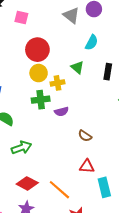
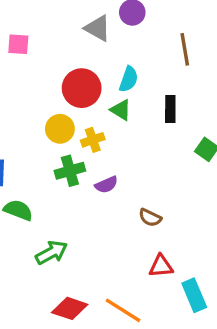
cyan semicircle: (92, 43) -> (129, 79), moved
red circle: (37, 50) -> (82, 88), moved

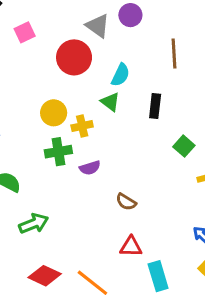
pink square: (18, 44) -> (25, 32), turned -36
red circle: (82, 88) -> (74, 57), moved

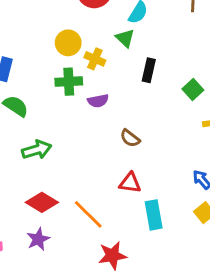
black rectangle: (155, 106) -> (149, 70), moved
yellow cross: (82, 126) -> (95, 59), turned 30

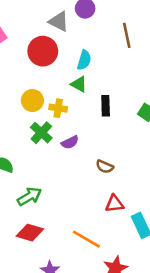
green cross: (69, 82) -> (41, 133), turned -30
red diamond: (42, 202) -> (30, 233), moved

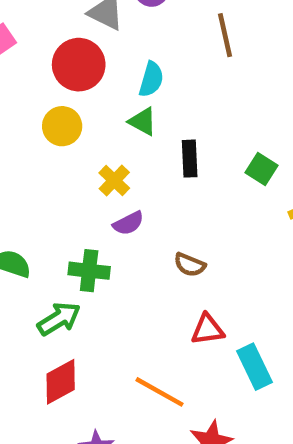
yellow circle: (32, 100) -> (62, 126), moved
yellow cross: (58, 108) -> (114, 181), moved, turned 36
green cross: (41, 133) -> (89, 271), moved, turned -35
red diamond: (30, 233) -> (61, 382), turned -44

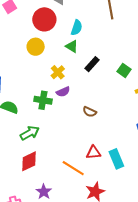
black rectangle: (190, 159) -> (92, 64), turned 42
green cross: (89, 271) -> (43, 100), moved
red triangle: (208, 329) -> (93, 153), moved

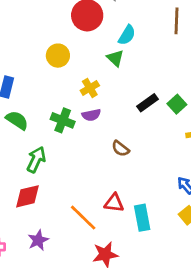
yellow circle: (36, 47) -> (58, 56), moved
black rectangle: (92, 64) -> (147, 103), moved
green arrow: (30, 133) -> (36, 160), turned -48

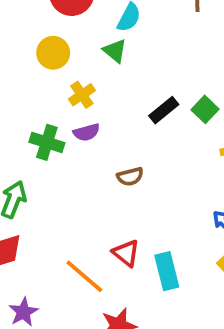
yellow circle: (58, 56) -> (53, 53), moved
brown semicircle: (120, 149) -> (130, 177), turned -48
red triangle: (114, 203) -> (126, 253), turned 35

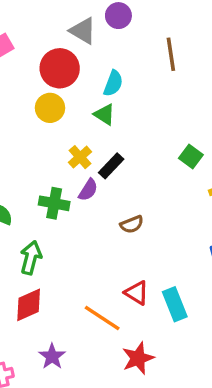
yellow circle: (53, 53) -> (50, 108), moved
black rectangle: (164, 110) -> (111, 166), moved
purple semicircle: (86, 132) -> (88, 190), turned -35

